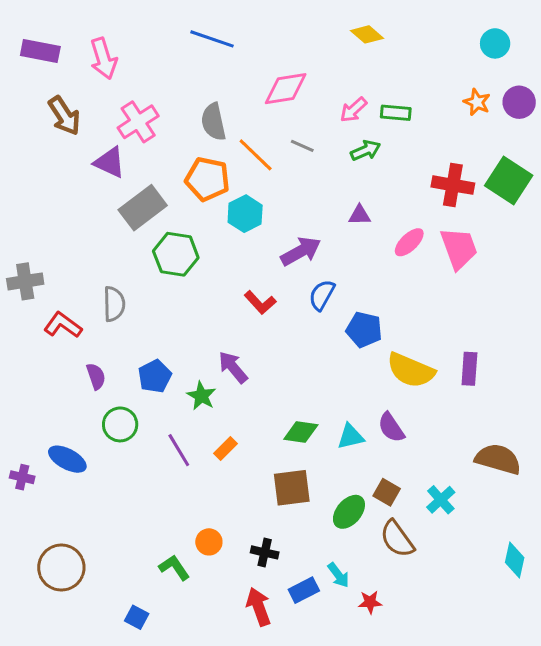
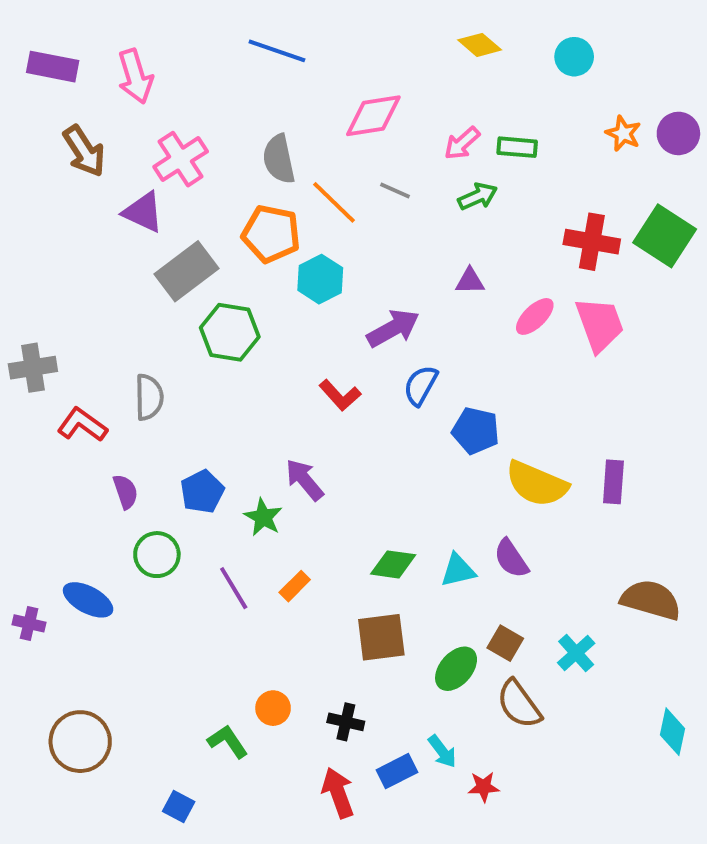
cyan circle: (495, 43) -> (574, 57), moved

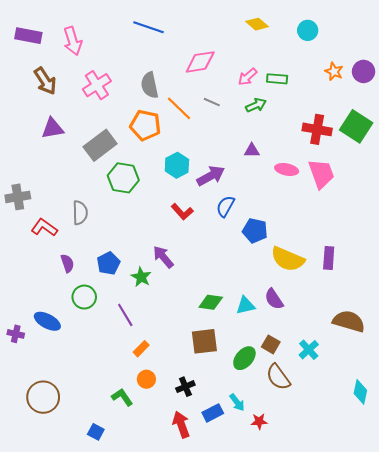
purple triangle: (143, 212) -> (53, 128), moved, turned -35
cyan hexagon: (320, 279) -> (177, 165), moved
pink ellipse: (535, 316) -> (287, 169), turned 55
orange rectangle: (295, 586) -> (141, 349), moved
black cross: (346, 722) -> (185, 387), turned -36

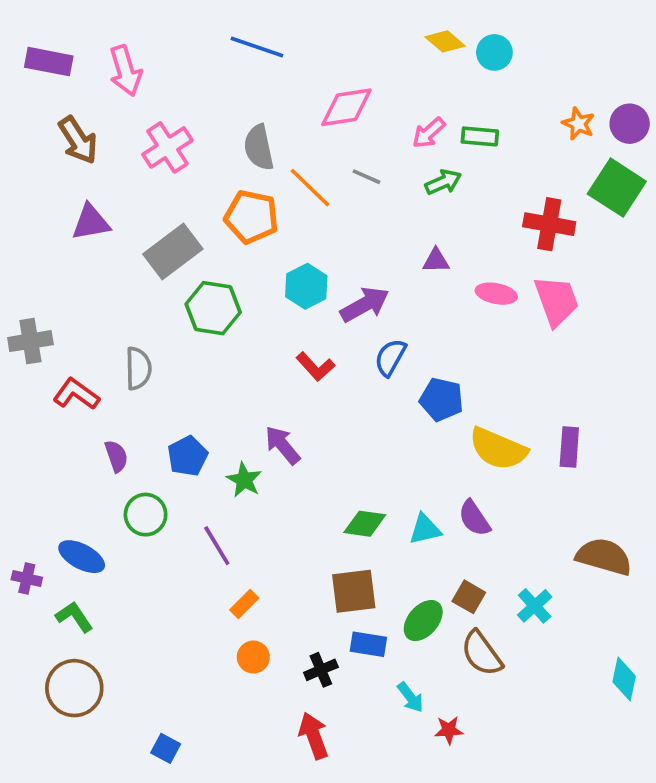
cyan circle: (308, 30) -> (494, 52), moved
green square: (356, 126) -> (617, 188), moved
green L-shape: (122, 397) -> (74, 617), moved
blue rectangle: (213, 413) -> (368, 644), moved, turned 36

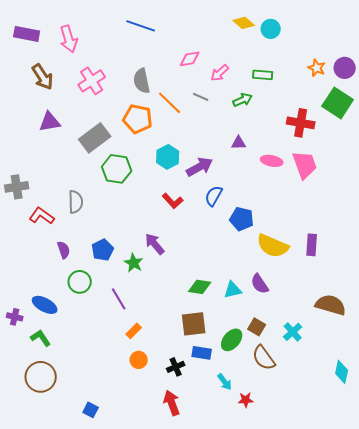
pink diamond: (346, 107) -> (190, 59), size x0.7
pink arrow: (429, 133) -> (220, 73), moved

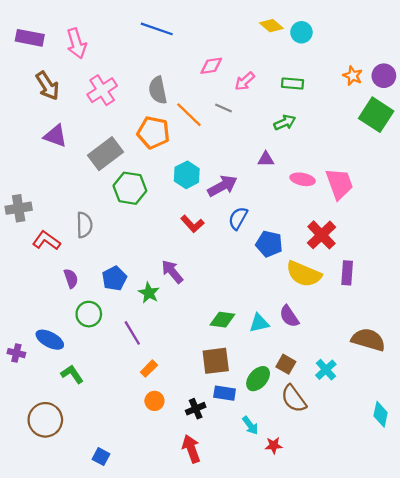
green arrow: (243, 100) -> (285, 122), moved
purple triangle: (50, 122) -> (55, 136), turned 30
red cross: (301, 123) -> (322, 235), moved, turned 36
green L-shape: (41, 338) -> (72, 374), moved

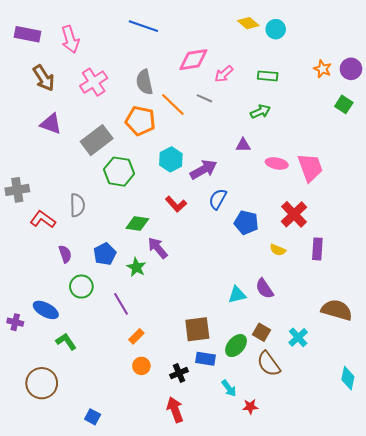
pink diamond: (211, 66) -> (193, 60), size x1.4
green square: (376, 115) -> (344, 104), size x0.6
yellow semicircle: (304, 274) -> (278, 250), size x0.5
green diamond: (222, 320) -> (137, 223), moved

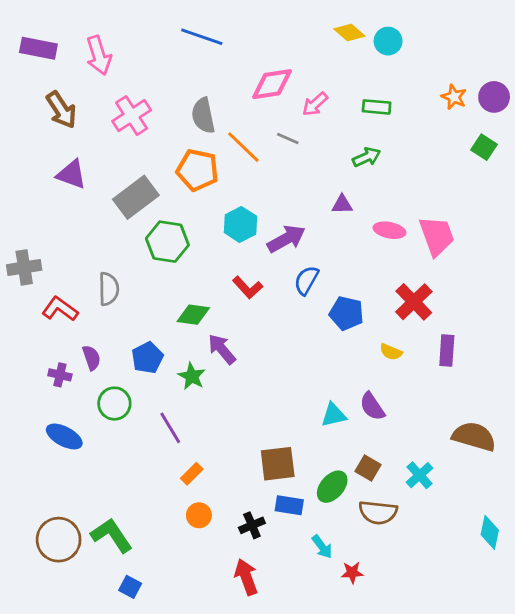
purple cross: (15, 322) -> (60, 375), moved
green L-shape: (66, 341) -> (112, 535), moved, size x1.4
brown semicircle: (269, 364) -> (378, 512), turned -48

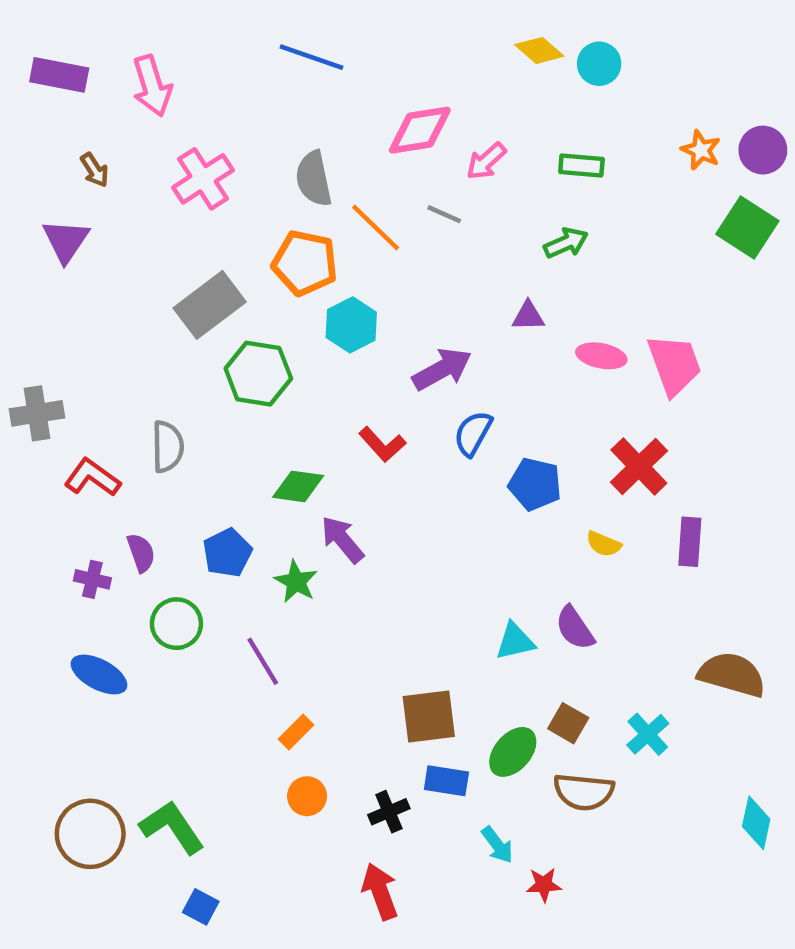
brown arrow: (61, 110) -> (95, 170), size x0.6
green square: (484, 147) -> (747, 227), size x1.5
purple triangle: (71, 174) -> (66, 241), moved, turned 44
cyan hexagon: (240, 224) -> (351, 325), moved

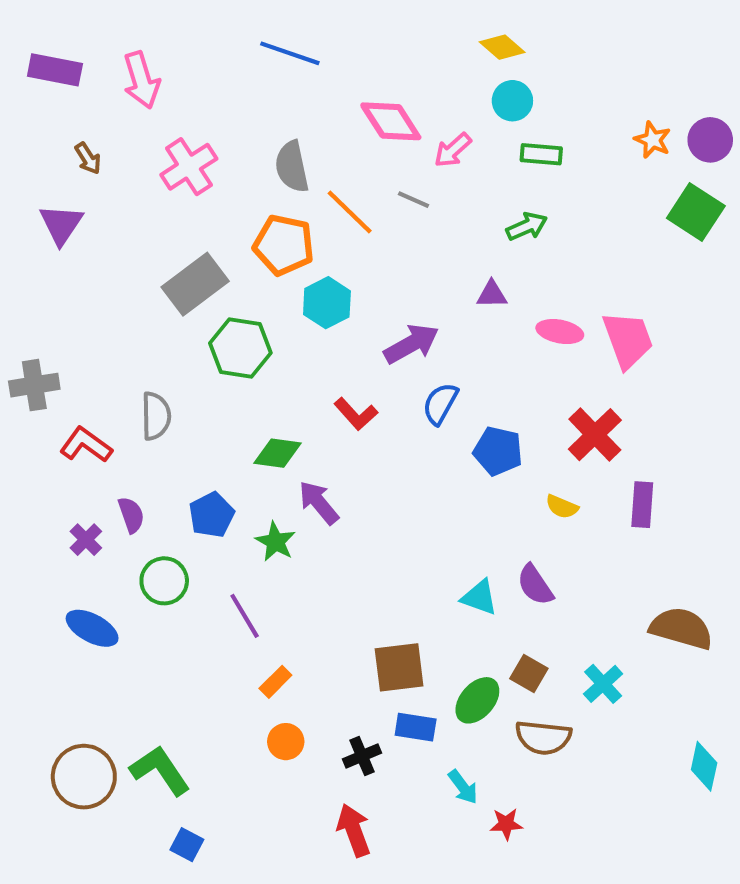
cyan circle: (599, 64) -> (512, 101), moved
pink diamond: (420, 130) -> (391, 121), turned 66
purple cross: (92, 579) -> (86, 540), turned 32
cyan triangle: (515, 641) -> (479, 597), turned 33

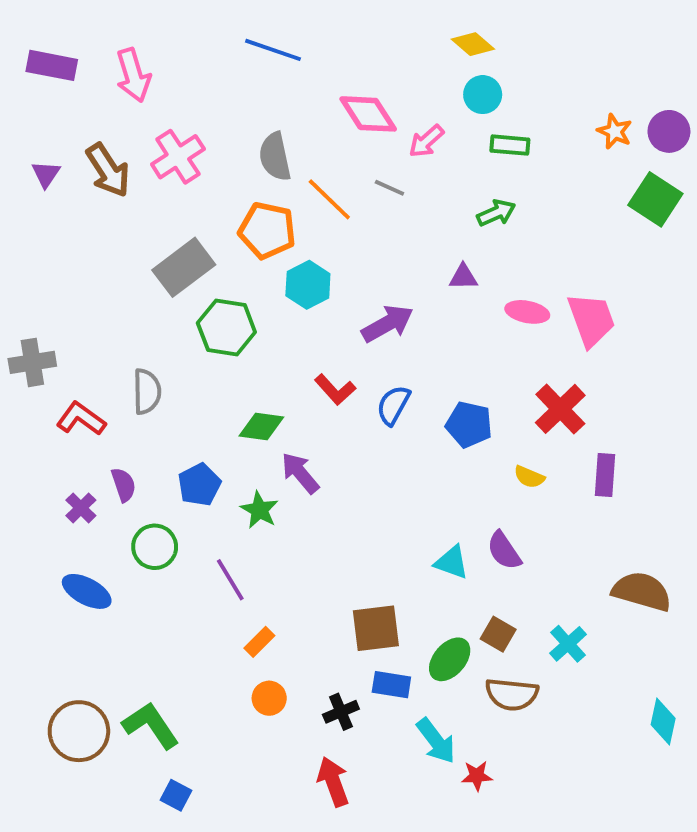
brown arrow: (88, 158) -> (108, 170), moved, size x1.8
purple triangle: (61, 224) -> (46, 174), moved, size x0.7
blue semicircle: (440, 404) -> (393, 405), moved
cyan arrow: (463, 787) -> (436, 741), size x1.4

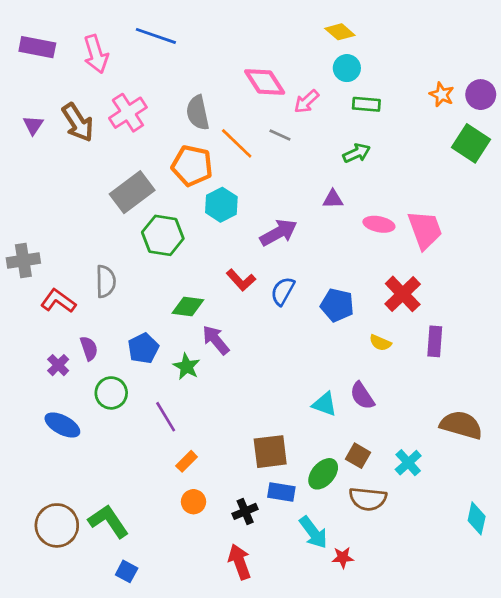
blue line: (273, 50) -> (156, 36), moved

